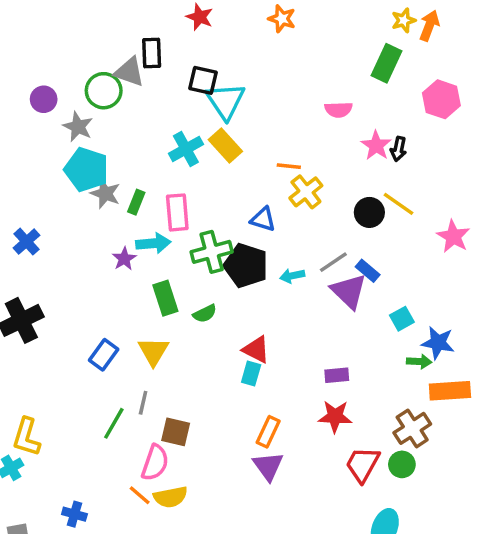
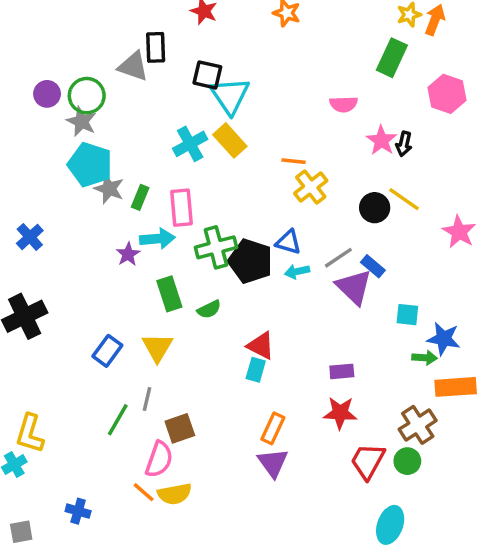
green circle: (104, 91) -> (87, 96), moved
blue triangle: (263, 219) -> (288, 242), moved
cyan square: (402, 319) -> (407, 315), turned 35
brown square: (176, 432) -> (180, 428), turned -32

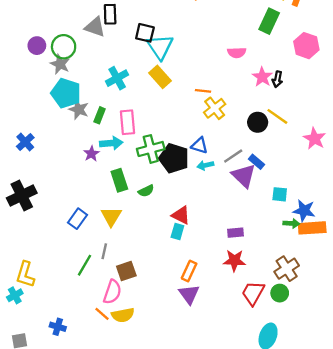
cyan cross: (190, 144) -> (117, 78), moved
orange rectangle: (456, 387) -> (312, 228), moved

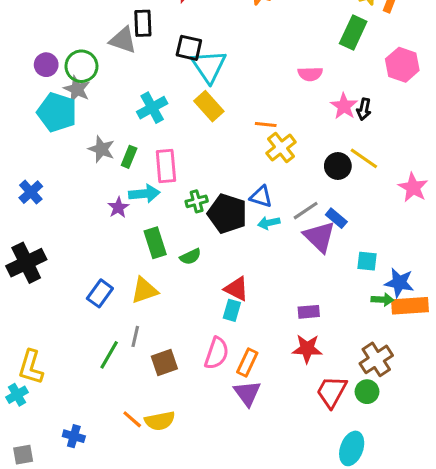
cyan pentagon: (66, 93) -> (57, 112), moved
green cross: (151, 149) -> (197, 201), size x0.6
yellow triangle: (111, 216) -> (144, 290), turned 40
pink semicircle: (112, 292) -> (217, 353), moved

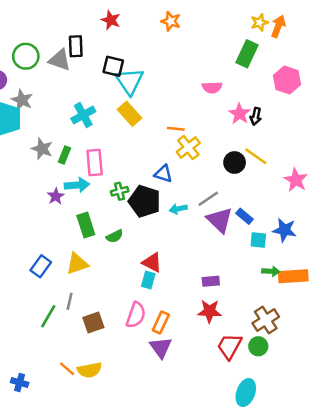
green circle: (81, 66) -> (26, 56), moved
blue triangle: (261, 197) -> (163, 174), moved
blue rectangle: (336, 218) -> (245, 216), moved
blue star: (399, 283) -> (285, 230), moved

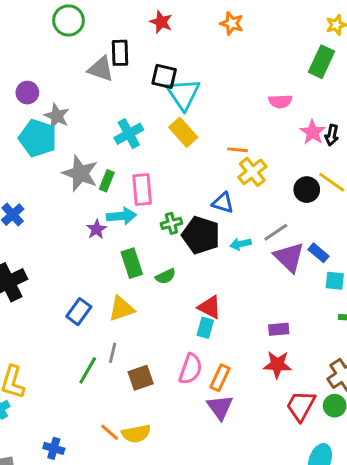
green circle: (26, 56) -> (69, 20), moved
gray star: (42, 149) -> (80, 173), size x1.4

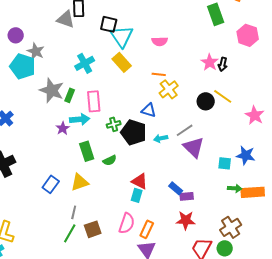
green rectangle: (321, 62) -> (216, 14), turned -45
pink semicircle: (280, 101) -> (160, 41), moved
blue rectangle: (318, 253) -> (176, 188), moved
green line: (88, 370) -> (70, 233), moved

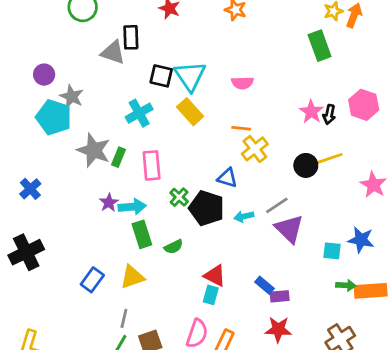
black square: (109, 24) -> (161, 76), moved
pink hexagon: (248, 35) -> (364, 105), moved
yellow line: (223, 96) -> (329, 159), turned -54
cyan arrow: (80, 119) -> (132, 207), moved
green cross: (114, 124) -> (179, 197), turned -32

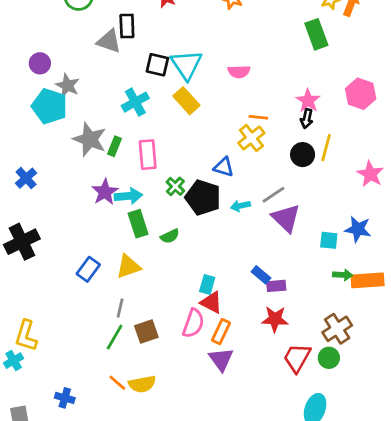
black arrow: (329, 114) -> (307, 119), moved
orange line: (241, 128) -> (258, 117), moved
yellow line: (329, 159) -> (326, 148), turned -56
purple star: (109, 203) -> (105, 192), size x1.4
red triangle: (215, 276) -> (211, 303), moved

